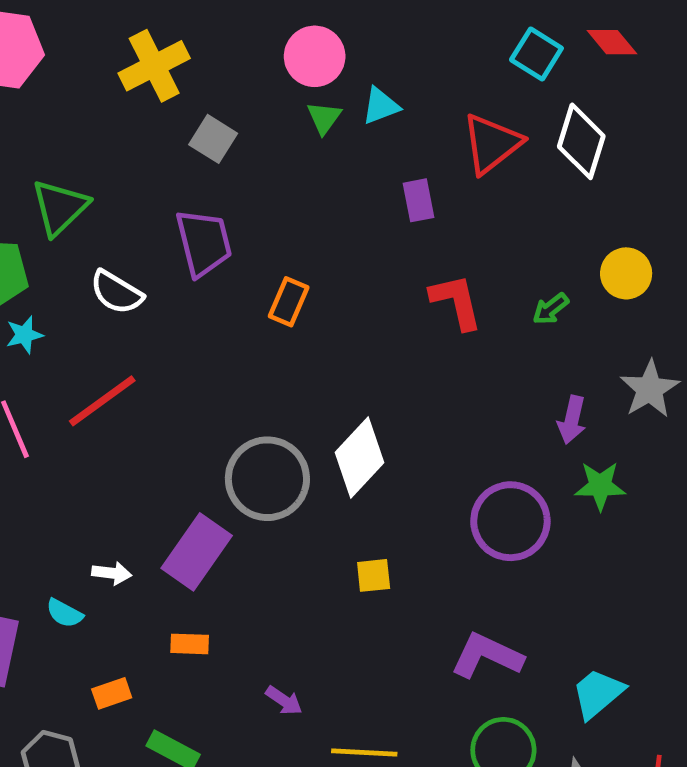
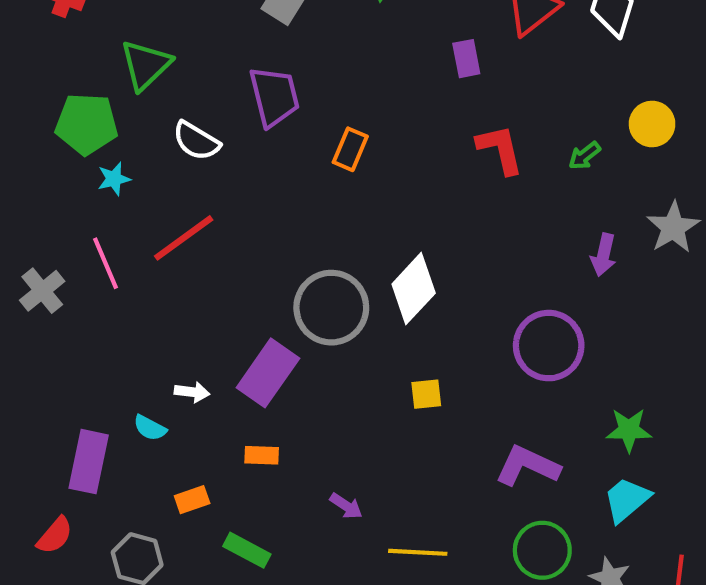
green star: (600, 486) -> (629, 430), moved

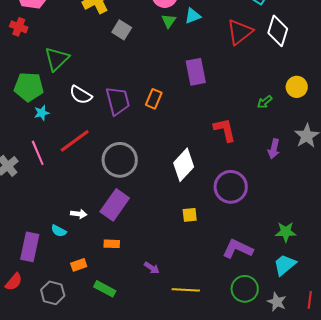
purple rectangle: (466, 59) -> (196, 72), moved, size x1.5
purple trapezoid: (274, 97) -> (118, 101), moved
red L-shape: (500, 149) -> (225, 130), moved
gray circle: (331, 308) -> (120, 160), moved
purple circle: (549, 346) -> (231, 187), moved

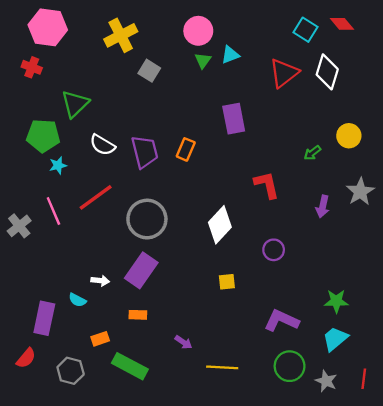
purple circle: (231, 187) -> (274, 250), size x0.6
green rectangle: (105, 289) -> (130, 366), size x1.4

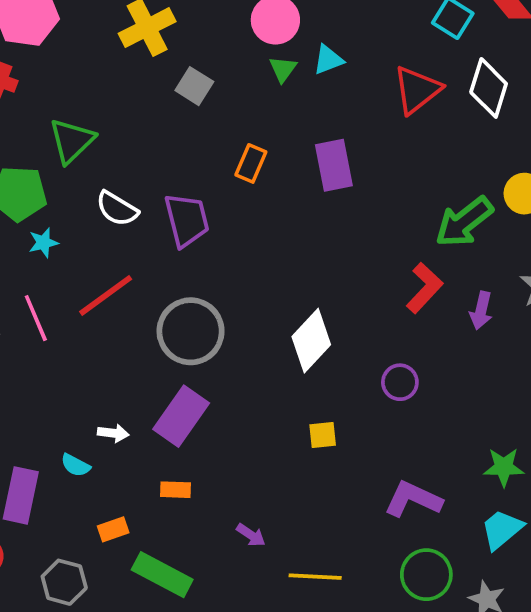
orange rectangle: (186, 149) -> (251, 163), moved
green arrow: (312, 153) -> (464, 222), size x2.0
red L-shape: (267, 185) -> (424, 288), moved, turned 56

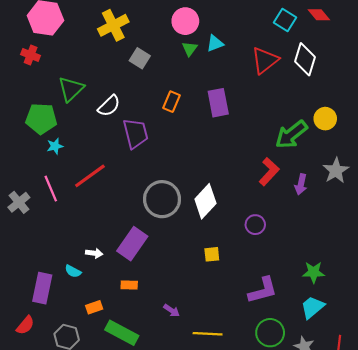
white semicircle: (117, 209) -> (109, 106), moved, turned -75
gray circle: (191, 331) -> (162, 199), moved
purple L-shape: (413, 499) -> (263, 290), turned 140

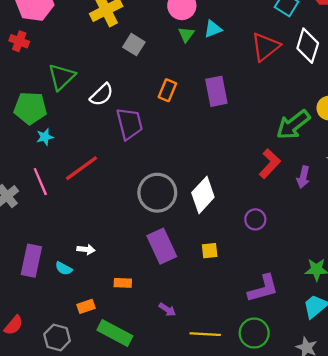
purple rectangle: (132, 244) -> (162, 246), moved, turned -60
purple rectangle: (42, 288) -> (31, 261), moved
green circle: (270, 333) -> (254, 333), moved

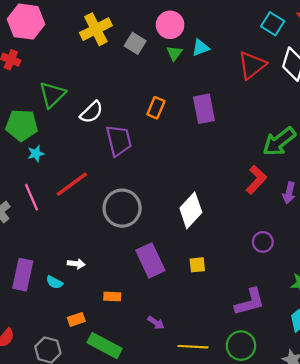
gray square: (134, 45) -> (135, 43), moved
gray circle: (157, 193) -> (122, 208), moved
purple circle: (255, 219) -> (263, 242), moved

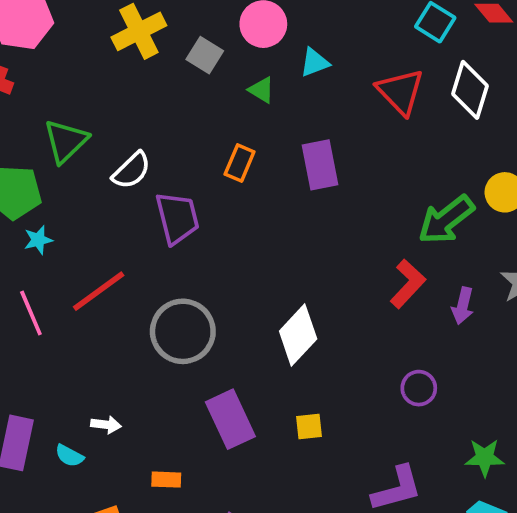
green triangle: (174, 53) -> (261, 90), moved, turned -35
red triangle: (252, 65) -> (400, 92), turned -36

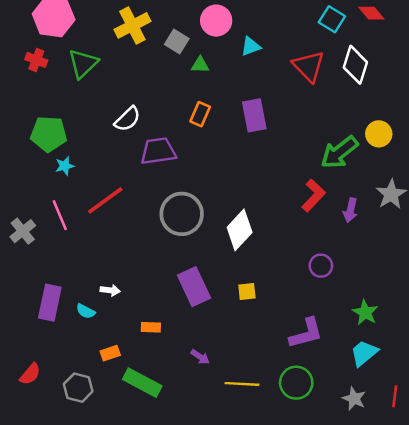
green triangle: (261, 90) -> (200, 65), moved, turned -30
green triangle: (66, 141) -> (83, 64), moved
purple trapezoid: (177, 218) -> (158, 151), turned -84
gray circle: (183, 331) -> (182, 214), moved
green star: (485, 458) -> (365, 312), turned 30

